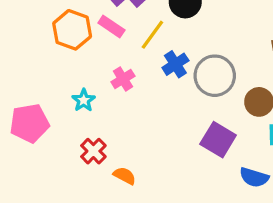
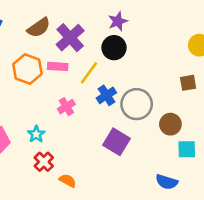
pink rectangle: (111, 27) -> (58, 66), turned -30
cyan star: (84, 100) -> (36, 134), moved
purple square: (218, 140) -> (117, 142), moved

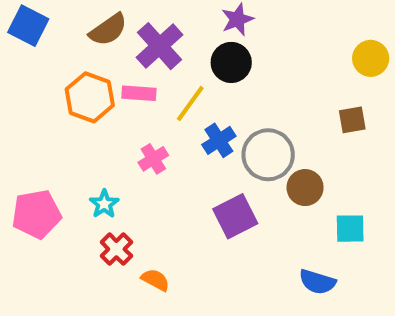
brown circle: (170, 124) -> (305, 188), moved
purple square: (117, 142) -> (235, 216), turned 32

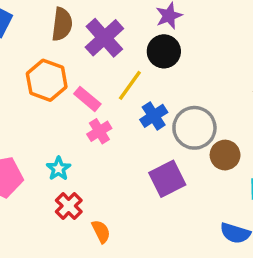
brown semicircle: (108, 30) -> (62, 24), turned -48
pink rectangle: (139, 93) -> (87, 99), moved, turned 36
orange semicircle: (155, 280) -> (101, 231), turned 35

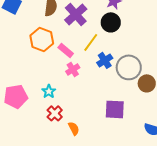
purple square: (167, 179) -> (115, 109), moved, turned 30

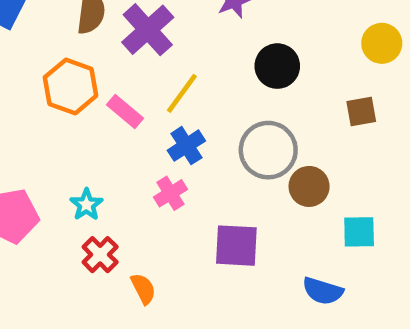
black circle: (111, 22) -> (277, 66), moved
blue cross: (105, 60) -> (186, 146), moved
pink cross: (73, 69) -> (170, 193), moved

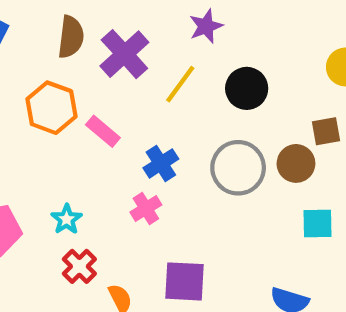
yellow line: (182, 93) -> (180, 84), moved
brown circle: (309, 186) -> (296, 163), moved
cyan square: (359, 232) -> (317, 224), moved
purple square: (236, 246) -> (184, 281), moved

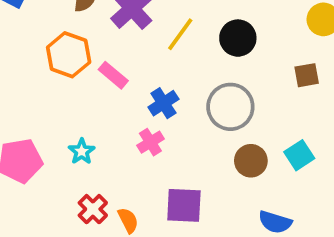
brown circle: (296, 163) -> (251, 161), moved
cyan square: (317, 224) -> (299, 155), turned -32
red cross: (79, 266) -> (93, 209), moved

